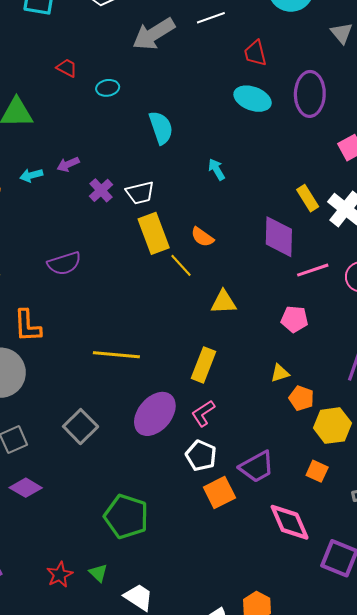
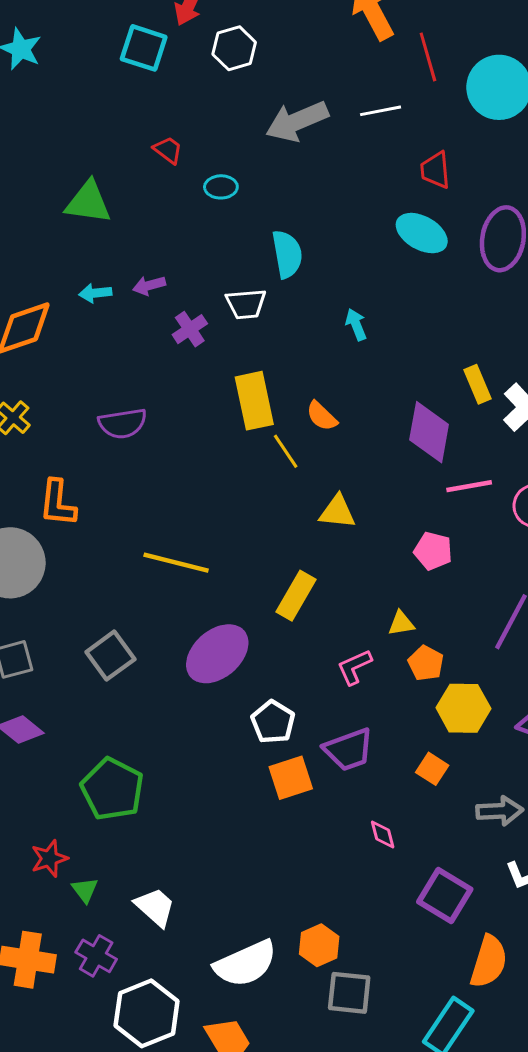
white trapezoid: (140, 193) -> (246, 304), moved
pink L-shape: (203, 413) -> (354, 667), moved
green pentagon: (126, 517) -> (112, 789), moved
pink diamond: (290, 522) -> (383, 834), size x0.5
green triangle: (98, 573) -> (85, 890), moved

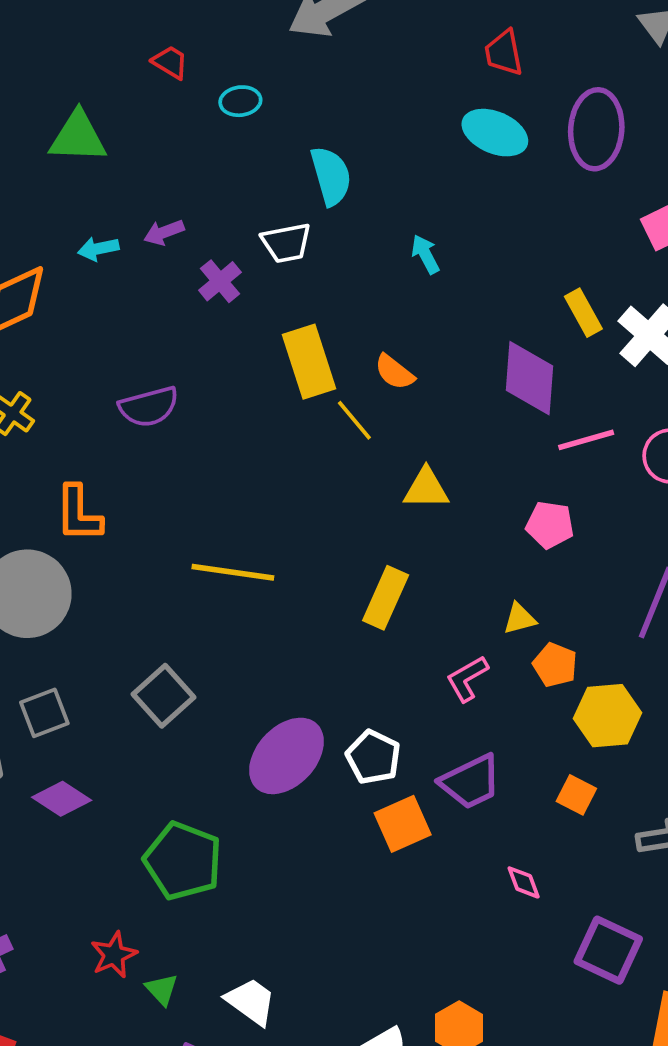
purple ellipse: (217, 654) -> (286, 756), moved

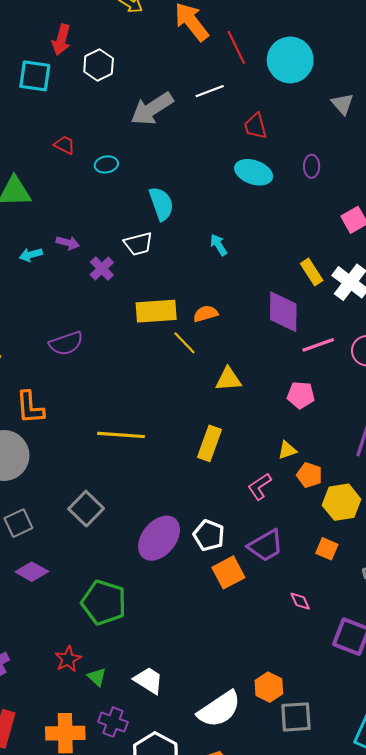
purple ellipse: (596, 129) -> (312, 166), size x0.5
purple arrow: (164, 232) -> (68, 243), turned -140
yellow rectangle: (309, 362) -> (156, 311), turned -72
orange semicircle: (394, 372) -> (206, 314), turned 130

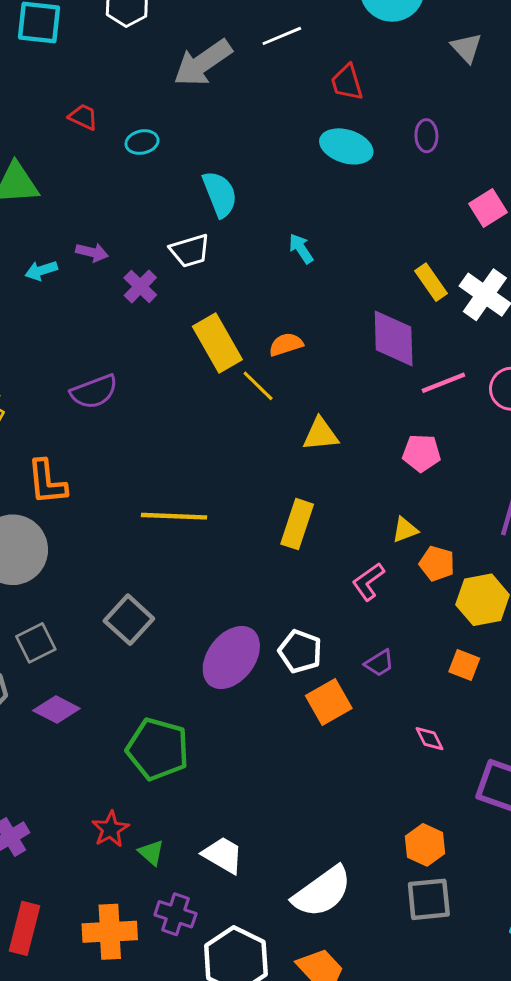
yellow rectangle: (156, 311) -> (217, 343), turned 66
purple trapezoid: (266, 546) -> (379, 663), size x0.6
orange hexagon: (269, 687) -> (425, 845), moved

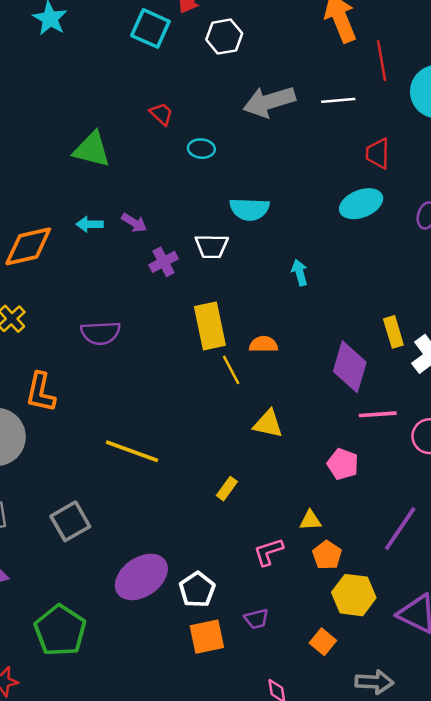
cyan ellipse: (346, 146) -> (361, 204), turned -57
cyan semicircle: (220, 194) -> (249, 209), turned 96
yellow rectangle: (297, 524) -> (227, 489), size x0.6

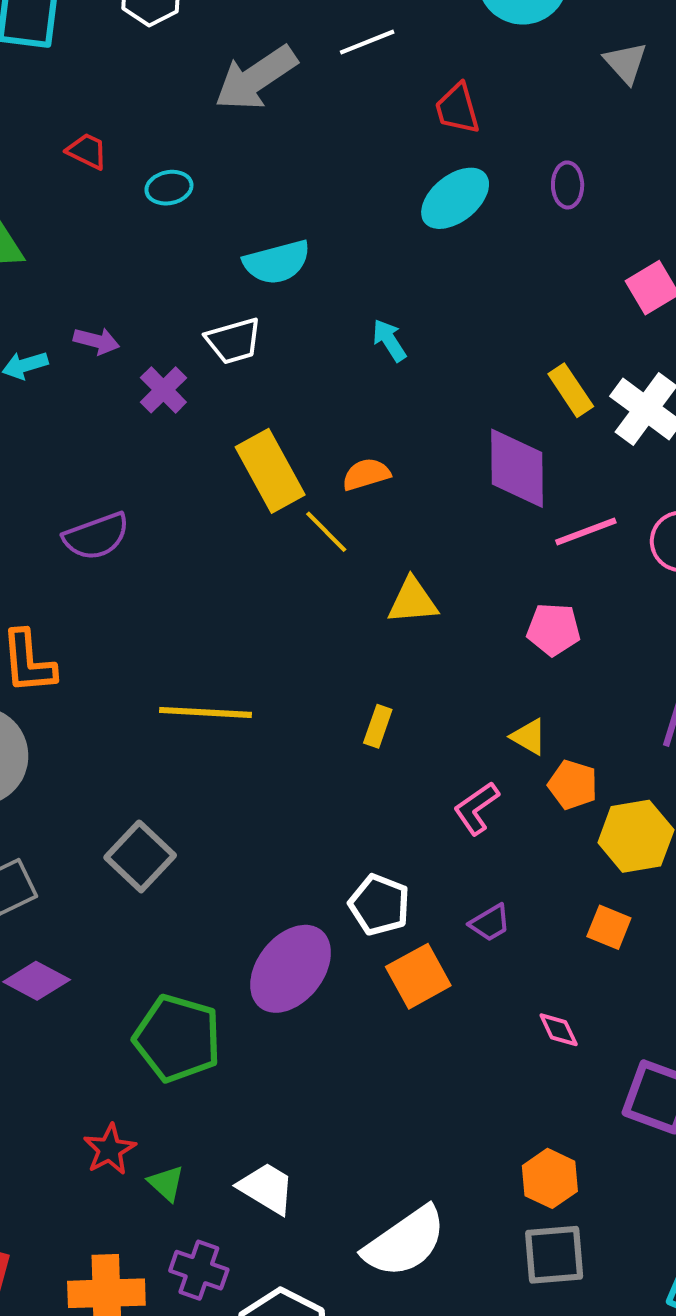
yellow triangle: (310, 520) -> (529, 737), turned 50
purple ellipse: (141, 577) -> (291, 969), moved

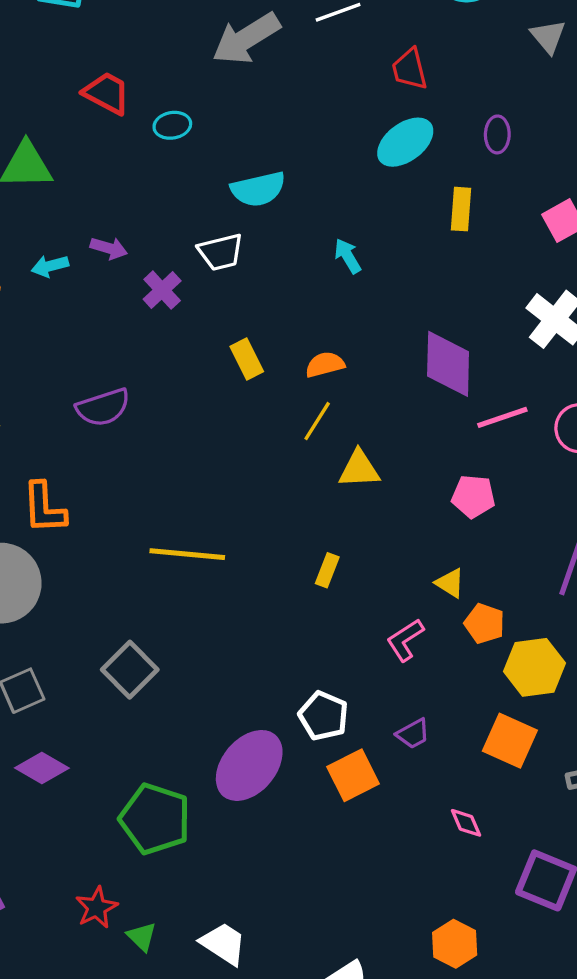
red trapezoid: (87, 151) -> (107, 93), size x1.4
yellow rectangle: (571, 390) -> (461, 209), moved, turned 36
yellow rectangle: (270, 471) -> (247, 359), size x0.6
yellow line: (326, 532) -> (317, 421), moved, turned 75
orange square: (609, 927) -> (510, 741), size x1.5

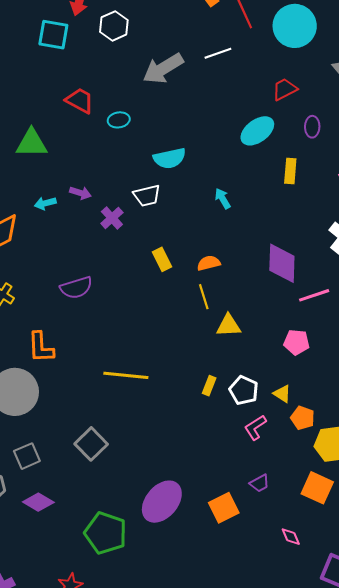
red trapezoid: (410, 69) -> (285, 89), moved, turned 76
yellow line: (317, 421) -> (204, 297), turned -50
white pentagon: (323, 716) -> (244, 390), moved

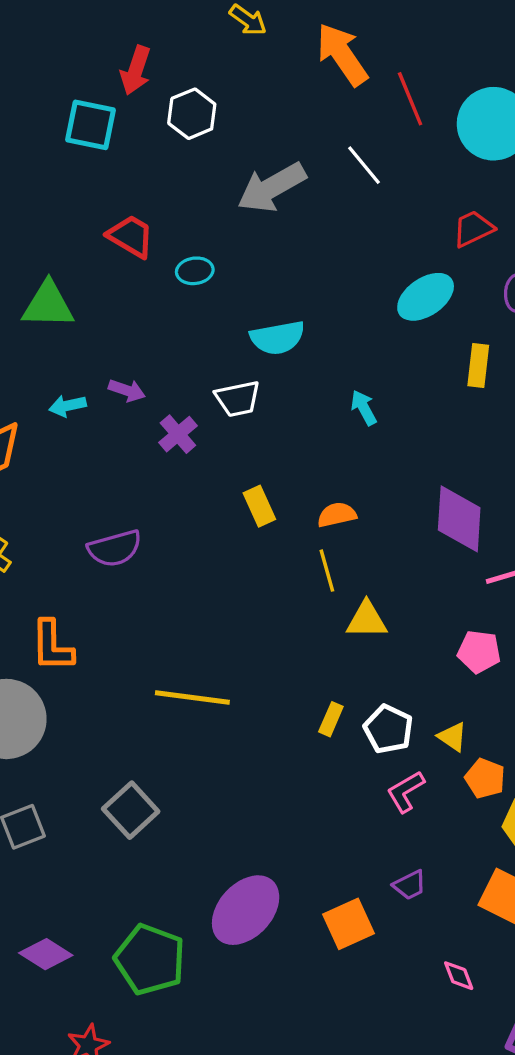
white line: (218, 53) -> (364, 165), turned 68
purple diamond: (38, 502) -> (46, 954), moved

